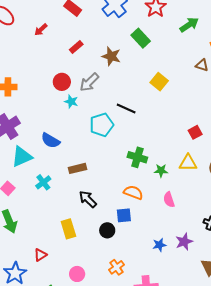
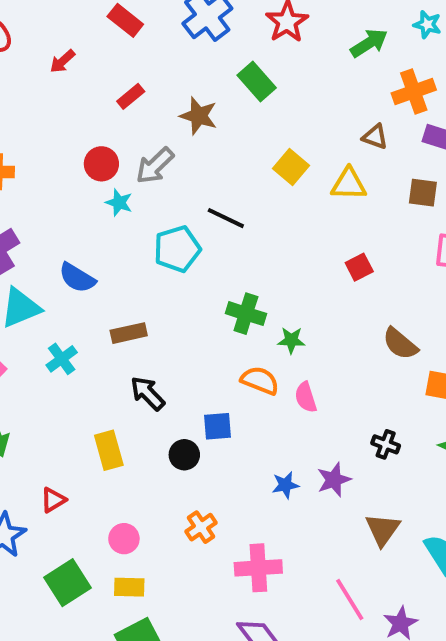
green arrow: (189, 25) -> (369, 43), moved
yellow triangle: (188, 163) -> (349, 184), moved
orange semicircle: (133, 192) -> (260, 380), moved

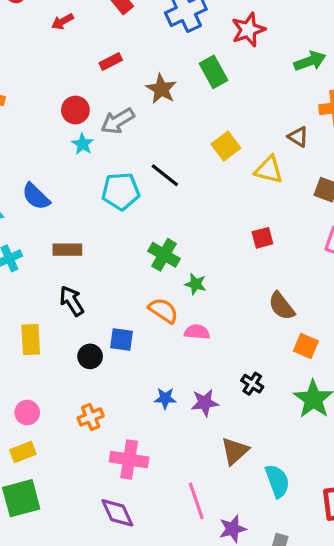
pink semicircle: (306, 397) -> (197, 332), turned 100
yellow rectangle: (129, 587) -> (23, 452), turned -35

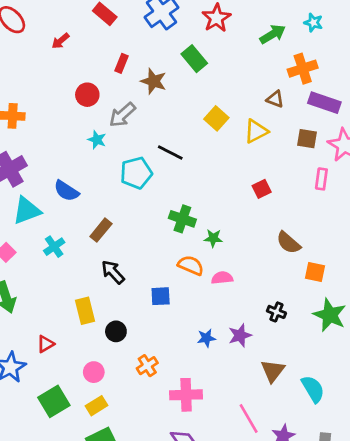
red rectangle: (111, 62) -> (122, 63), moved, turned -30
red circle: (75, 110) -> (87, 95), moved
yellow triangle: (269, 170) -> (256, 131), turned -30
brown rectangle: (67, 250) -> (101, 230), turned -40
black circle: (90, 356) -> (116, 331), moved

